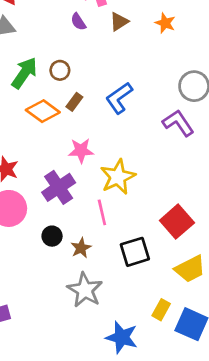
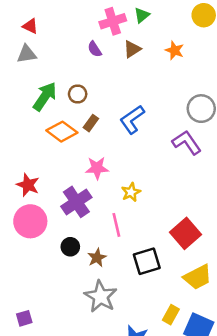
yellow star: (118, 177) -> (131, 192), size x0.6

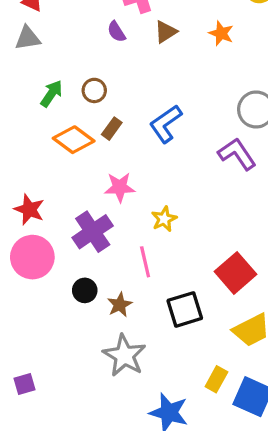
green arrow: (45, 96) -> (51, 94), size x0.7

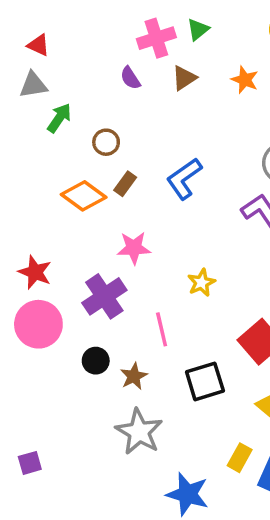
green arrow: (51, 94) -> (59, 118), moved
yellow star: (164, 219) -> (201, 283), moved

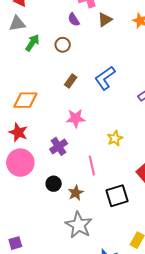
brown circle: (106, 142) -> (63, 45), moved
orange diamond: (84, 196) -> (25, 100), moved, turned -35
purple cross: (104, 296) -> (59, 146), size x0.7

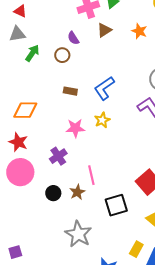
purple semicircle: (74, 20) -> (73, 38), moved
brown rectangle: (71, 81) -> (70, 91), turned 64
yellow star: (115, 138) -> (102, 120), moved
brown star: (76, 193) -> (77, 192), moved

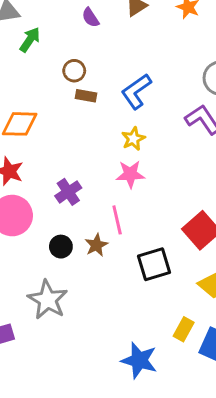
brown circle: (62, 55) -> (74, 71), moved
pink star: (75, 128) -> (130, 174), moved
gray star: (78, 234) -> (48, 300), moved

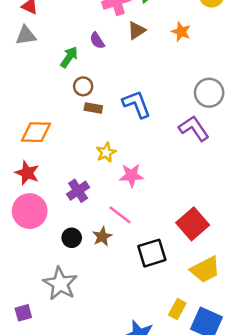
green arrow: (30, 40) -> (69, 57), moved
blue L-shape: (136, 91) -> (137, 104), turned 104
yellow star: (133, 139) -> (106, 153), moved
pink line: (117, 220) -> (120, 215), turned -40

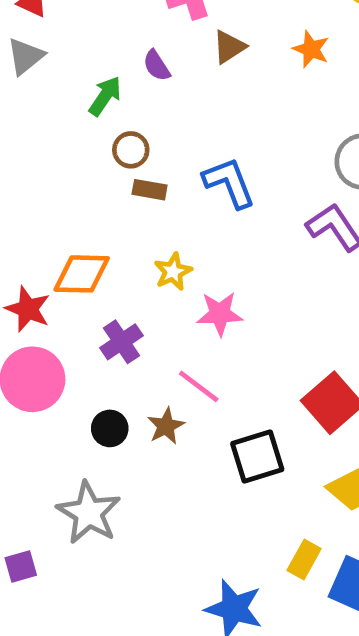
gray triangle: (26, 35) -> (25, 56), turned -30
orange diamond: (36, 132) -> (82, 274), moved

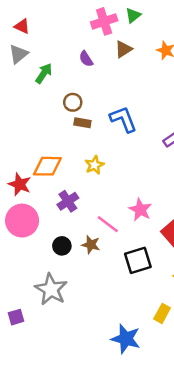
green arrow: (105, 96) -> (44, 73), moved
pink star: (220, 314) -> (140, 210), moved, turned 30
brown star: (166, 426) -> (91, 245), turned -30

